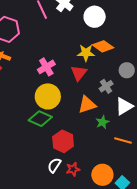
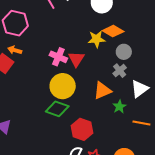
pink cross: (46, 67) -> (58, 57), turned -30
gray circle: (127, 70) -> (124, 52), moved
red triangle: (79, 73) -> (76, 59), moved

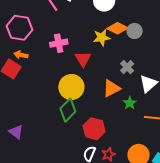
gray circle: (124, 52) -> (135, 31), moved
pink cross: (58, 57) -> (59, 43), moved, turned -30
green diamond: (57, 109) -> (68, 110), turned -60

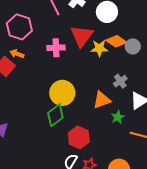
red triangle: (83, 59) -> (82, 36), moved, size x1.4

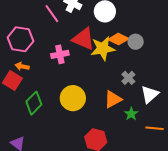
red triangle: (82, 36) -> (83, 39), turned -35
yellow star: (99, 48) -> (103, 48), size x1.4
green diamond: (55, 115) -> (34, 103), moved

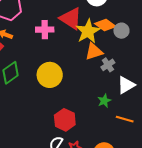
yellow star: (103, 48) -> (88, 31), turned -30
orange triangle: (113, 99) -> (94, 52), moved

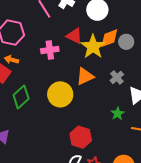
red triangle: (71, 19) -> (74, 36), size x0.7
orange diamond: (105, 25) -> (109, 38), turned -50
orange triangle: (94, 52) -> (85, 76), moved

